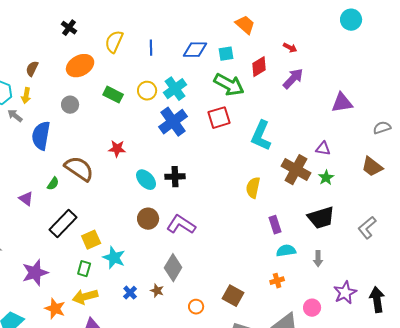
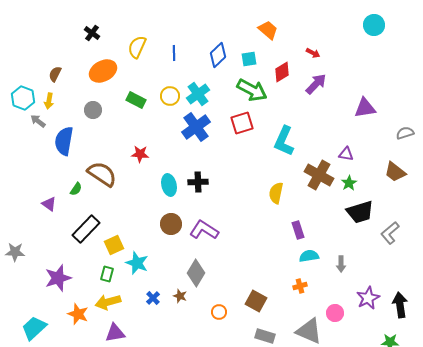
blue diamond: (195, 50) -> (218, 55), turned -45
cyan ellipse: (146, 180) -> (169, 185), turned 30
black trapezoid: (321, 218) -> (360, 212), moved

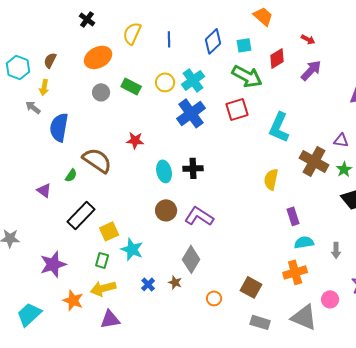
cyan hexagon: (23, 98) -> (18, 67), moved
gray circle: (93, 110) -> (101, 92), moved
orange cross: (300, 286) -> (295, 272), size x1.6

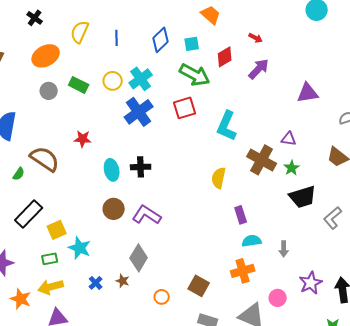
green rectangle: (102, 260) -> (50, 259), turned 63

